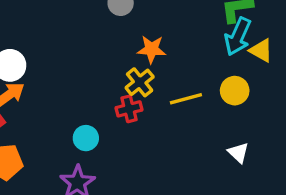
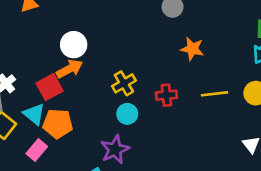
yellow cross: (140, 82) -> (124, 83), moved

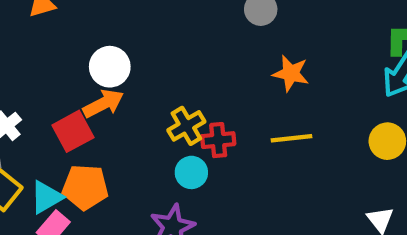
yellow line: (215, 94) -> (292, 138), moved
red cross: (166, 95) -> (218, 140), moved
cyan triangle: (34, 114) -> (46, 197), moved, turned 50

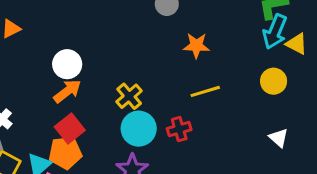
red square: (73, 131) -> (70, 128), moved
red cross: (218, 140) -> (179, 129), moved
cyan circle: (191, 172) -> (139, 129), size x1.5

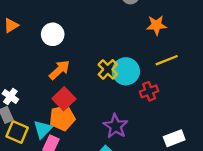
white circle: (67, 64) -> (53, 34), moved
cyan circle: (139, 129) -> (126, 71), moved

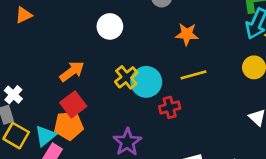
white circle: (53, 34) -> (110, 26), moved

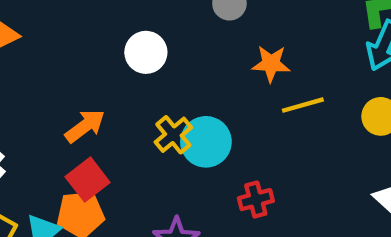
yellow line: (194, 75) -> (303, 105), moved
red cross: (170, 107) -> (256, 200), moved

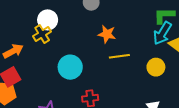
yellow cross: (173, 135) -> (42, 34), moved

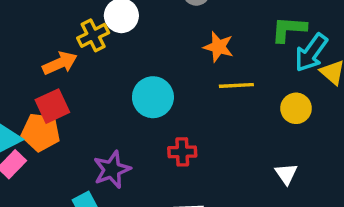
green L-shape: (164, 16) -> (289, 29), moved
yellow cross: (42, 34) -> (93, 35), moved

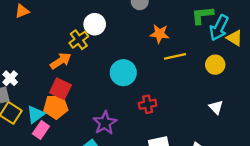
red square: (52, 106) -> (60, 89), turned -30

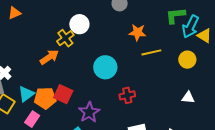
red square: (60, 89) -> (63, 94), moved
white triangle: (216, 107) -> (188, 98), turned -40
cyan triangle: (35, 114) -> (26, 94), moved

